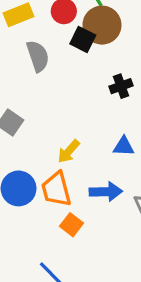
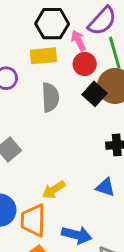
blue triangle: (124, 146) -> (105, 187), moved

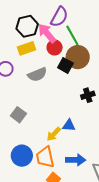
pink arrow: (79, 41) -> (47, 33), size x1.5
gray semicircle: (50, 97) -> (37, 74), turned 84
blue triangle: (105, 187) -> (69, 125), moved

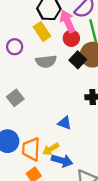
yellow rectangle: (26, 48) -> (42, 31), turned 60
yellow arrow: (54, 134) -> (51, 149), moved

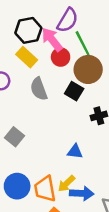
black square: (78, 60) -> (74, 91), moved
gray semicircle: (46, 61) -> (39, 89), turned 90

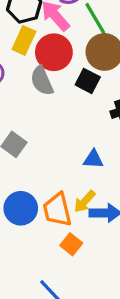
yellow rectangle: (27, 57) -> (24, 40), turned 75
red circle: (61, 57) -> (54, 52), moved, size x1.5

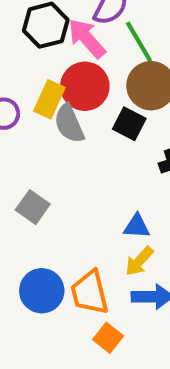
yellow rectangle: (24, 40) -> (49, 99), moved
yellow arrow: (85, 201) -> (139, 261), moved

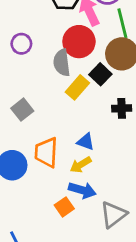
yellow rectangle: (49, 99) -> (77, 87), moved
orange trapezoid: (90, 293) -> (46, 152), moved
orange square: (108, 338) -> (64, 207), moved

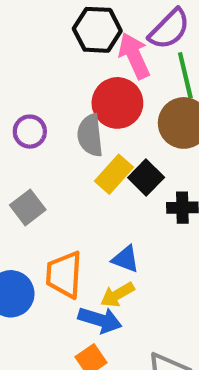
purple circle: (21, 44) -> (30, 132), moved
black square: (100, 74) -> (146, 178), moved
blue arrow: (82, 190) -> (100, 320), moved

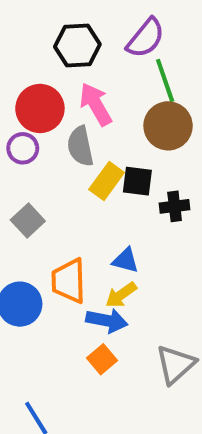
pink arrow: (134, 56) -> (96, 104), moved
red circle: (117, 103) -> (40, 108), moved
black square: (146, 178) -> (137, 181), turned -32

